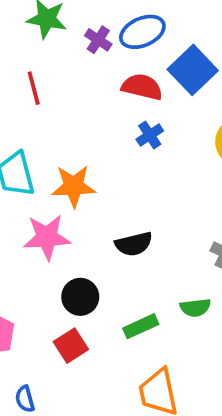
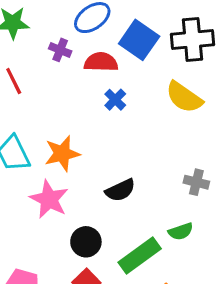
purple cross: (98, 40) -> (60, 50), moved
pink star: (47, 237) -> (49, 199), turned -30
green rectangle: (141, 326) -> (140, 255), size x1.5

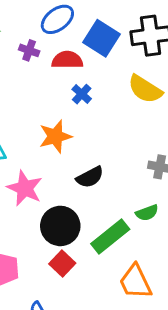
orange star: (62, 154) -> (55, 136), moved
black circle: (86, 242) -> (60, 226), size x1.4

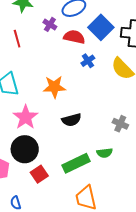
blue cross: (82, 94) -> (88, 61), moved
black circle: (60, 226) -> (25, 149), moved

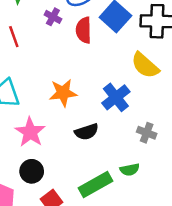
red semicircle: (74, 37) -> (84, 30), turned -100
blue cross: (88, 61) -> (116, 97), moved, size x1.6
black circle: (25, 149) -> (32, 171), size x0.7

